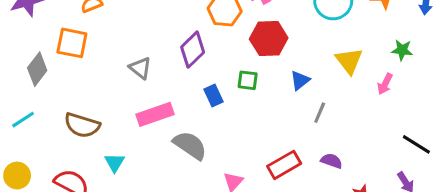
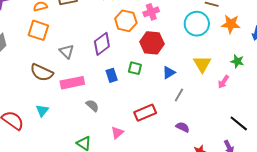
orange square: (72, 43) -> (38, 30), moved
brown semicircle: (82, 125) -> (42, 72), moved
gray semicircle: (190, 145) -> (92, 106), size x0.6
red rectangle: (284, 165) -> (145, 113), moved

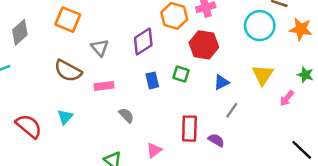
pink rectangle: (72, 83) -> (104, 86), size x0.7
red rectangle: (145, 113) -> (189, 129), turned -70
purple semicircle: (183, 127) -> (216, 140), moved

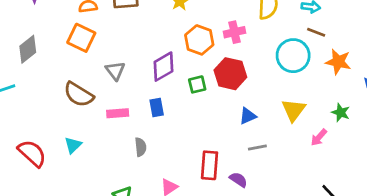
green square: (181, 74) -> (197, 84), moved, turned -35
blue rectangle: (152, 80) -> (157, 108), moved
gray line: (232, 110) -> (257, 147), turned 42
gray semicircle: (126, 115) -> (141, 147), turned 35

